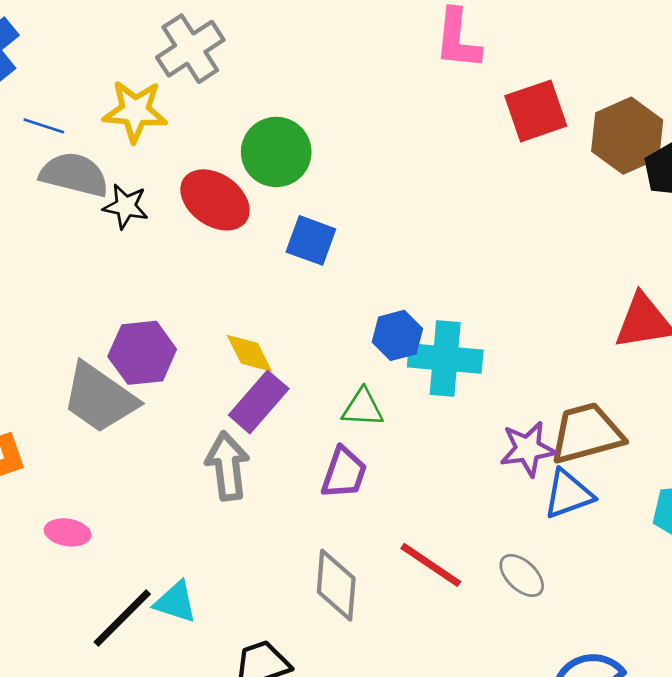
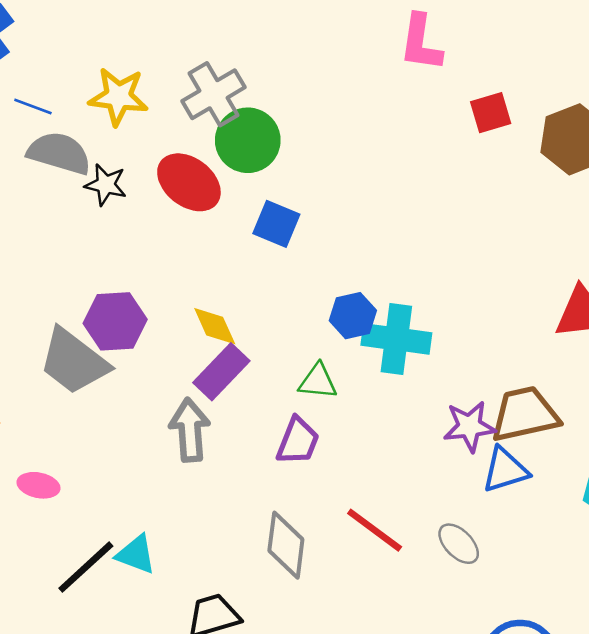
gray cross: (190, 49) -> (213, 94), moved
red square: (536, 111) -> (491, 113), size x0.7

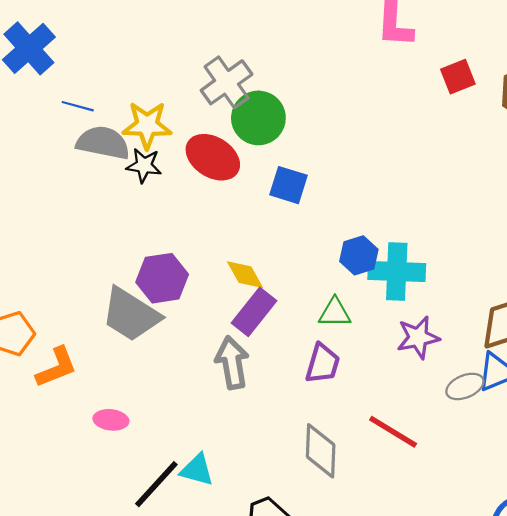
yellow star: (118, 97) -> (147, 125), moved
purple star: (469, 426) -> (418, 337), moved
gray ellipse: (459, 544) -> (465, 386), moved, turned -63

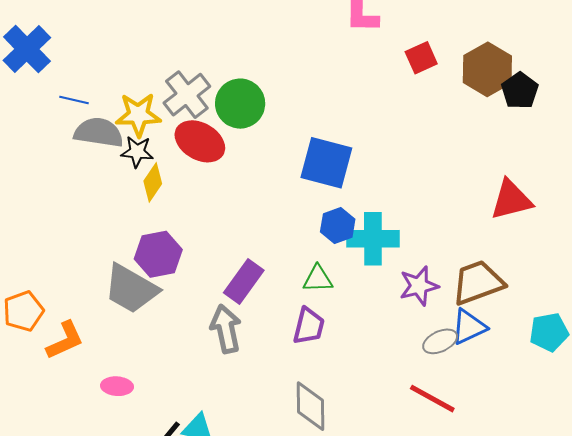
gray cross: (227, 82) -> (187, 95), moved
blue square: (289, 185) -> (326, 163), moved, size x1.5
yellow diamond: (245, 275) -> (153, 182), moved, turned 66
purple star: (418, 337) -> (419, 286), moved
red line: (393, 432) -> (432, 399), moved

